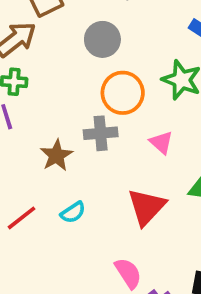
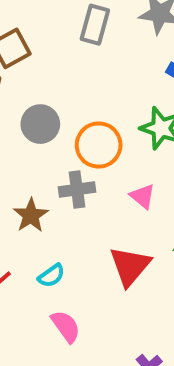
gray circle: (102, 39) -> (40, 124), moved
pink semicircle: (128, 273) -> (66, 326), moved

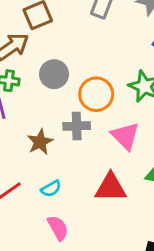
pink triangle: (143, 196) -> (125, 136), size x1.5
red triangle: (130, 266) -> (111, 187), turned 44

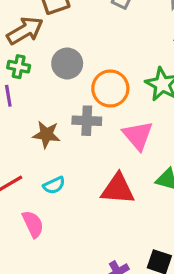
brown star: (40, 142) -> (46, 135), turned 30
pink semicircle: (58, 228) -> (33, 224), moved

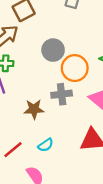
gray circle: (67, 63) -> (53, 50), moved

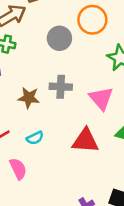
orange circle: (75, 68) -> (92, 20), moved

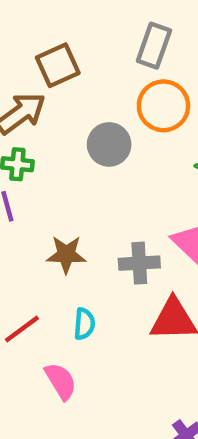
gray cross: (61, 87) -> (139, 263), moved
cyan semicircle: (35, 138) -> (84, 324), turned -54

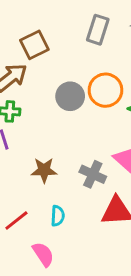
orange circle: (163, 106) -> (105, 90), moved
gray cross: (139, 263) -> (93, 174), turned 30

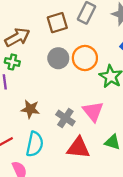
brown square: (34, 45) -> (57, 23), moved
cyan semicircle: (58, 216) -> (35, 144), size x1.6

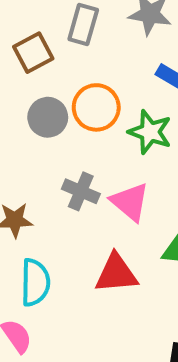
gray cross: (65, 118) -> (81, 191), moved

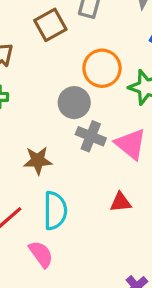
gray circle: (48, 117) -> (74, 103), moved
red triangle: (116, 274) -> (121, 202), size x0.6

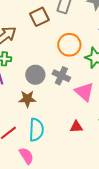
gray circle: (74, 103) -> (35, 75), moved
gray cross: (91, 136) -> (61, 76), moved

